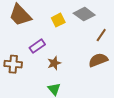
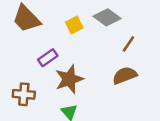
brown star: (54, 63) -> (69, 79), size x1.6
brown cross: (13, 64) -> (24, 94), moved

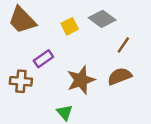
brown star: (69, 79) -> (81, 80), moved
brown cross: (24, 94) -> (21, 81), moved

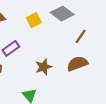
brown star: (81, 80) -> (44, 67), size x0.7

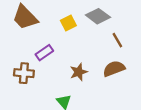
brown line: (81, 36) -> (117, 40), turned -64

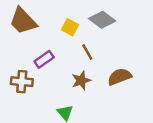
yellow square: (68, 23) -> (70, 27), turned -35
brown line: (117, 40) -> (87, 52), moved

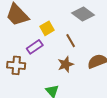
yellow square: (70, 27) -> (47, 28), moved, turned 32

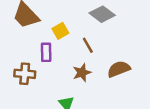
purple rectangle: (35, 47) -> (46, 52), turned -56

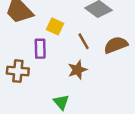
yellow square: (60, 31) -> (55, 26), turned -35
brown semicircle: (119, 69) -> (116, 45), moved

